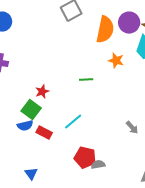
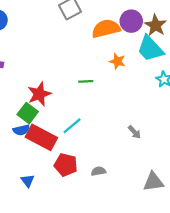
orange semicircle: (105, 30) -> (106, 29), turned -116
red star: (42, 92) -> (39, 94), size x1.6
red rectangle: (44, 133) -> (41, 137), size x1.8
red pentagon: (85, 158) -> (66, 165), moved

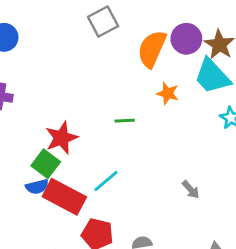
orange semicircle: (106, 29) -> (152, 49), turned -52

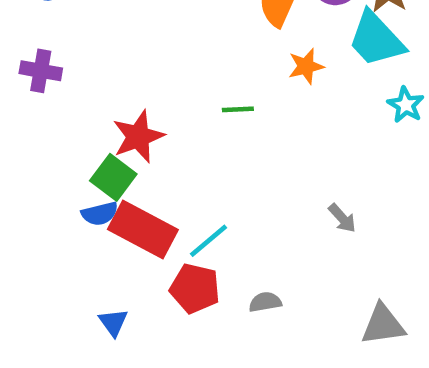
orange star: (168, 93) -> (306, 66), turned -30
cyan line: (106, 181) -> (208, 241), moved

